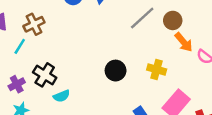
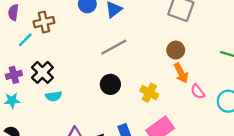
gray line: (142, 18) -> (114, 47), moved

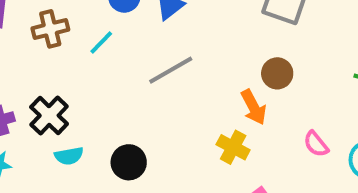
cyan line: (25, 40) -> (101, 42), moved
orange arrow: (181, 73) -> (253, 107), moved
black circle: (110, 84) -> (129, 162), moved

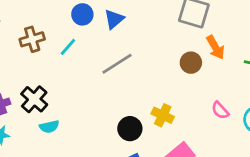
orange arrow: (253, 107) -> (215, 47), moved
black circle: (129, 162) -> (130, 129), moved

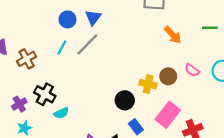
brown cross: (32, 39) -> (27, 59), moved
orange arrow: (215, 47) -> (173, 35), moved
brown circle: (191, 63) -> (168, 76), moved
gray line: (117, 64) -> (87, 44), moved

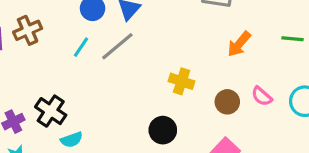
orange arrow: (173, 35) -> (239, 44), turned 78
brown cross: (27, 59) -> (28, 30), moved
yellow cross: (148, 84) -> (182, 81), moved

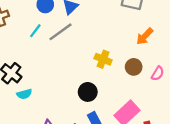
pink semicircle: (262, 96) -> (158, 73), turned -104
brown circle: (227, 102) -> (134, 67), moved

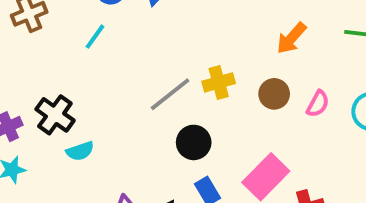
gray line: (61, 32) -> (170, 94), moved
yellow cross: (103, 59) -> (219, 82), turned -35

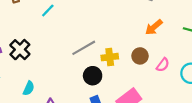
yellow cross: (219, 82) -> (110, 57), moved
cyan semicircle: (80, 151) -> (29, 88), moved, turned -56

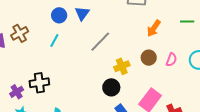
gray line: (84, 48) -> (100, 42), moved
black cross: (20, 50) -> (39, 83), turned -36

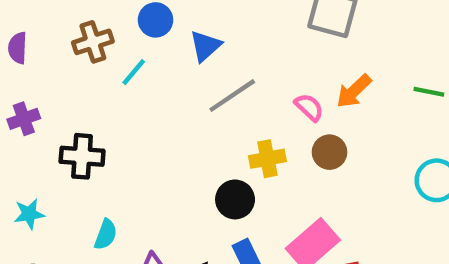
blue triangle: (82, 13) -> (205, 46), moved
brown cross: (20, 33) -> (93, 42), moved
pink semicircle: (171, 60) -> (309, 107), moved, turned -80
purple cross: (17, 92) -> (24, 119), moved

